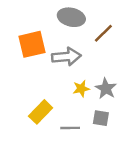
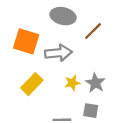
orange square: (32, 44) -> (26, 41), turned 30
yellow rectangle: (41, 112) -> (32, 84), moved

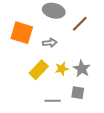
gray arrow: (58, 53) -> (50, 43), size x0.6
yellow rectangle: (32, 84) -> (39, 70), moved

